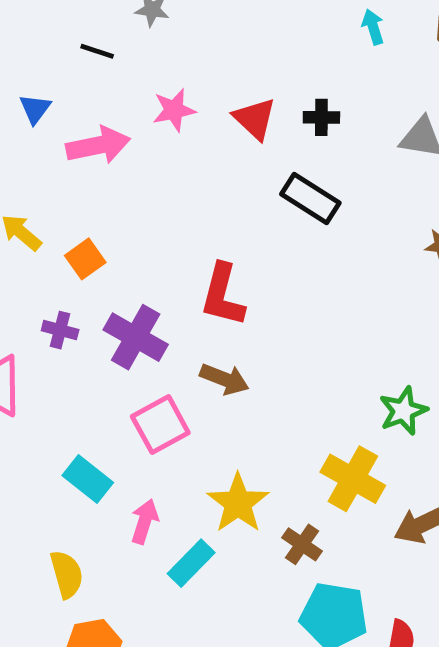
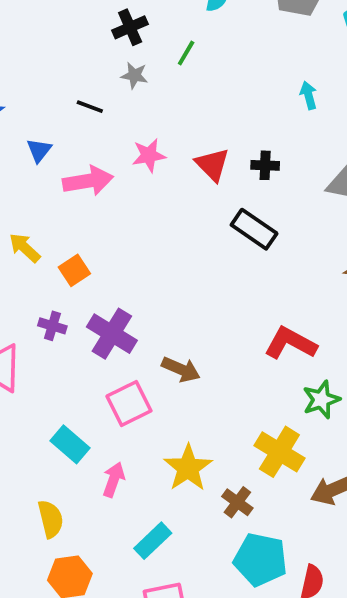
red L-shape: (223, 295) -> (290, 343), moved, turned 102
cyan rectangle: (191, 563) -> (153, 541), moved

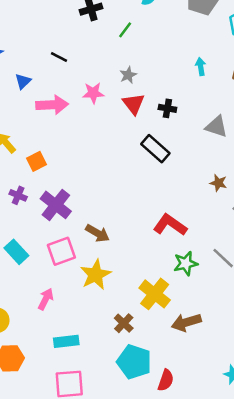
gray star: (134, 75) -> (128, 75), moved, turned 30
cyan rectangle: (70, 444) -> (16, 252), moved
yellow star: (188, 468) -> (96, 275), moved
cyan rectangle: (153, 541) -> (66, 341), turned 30

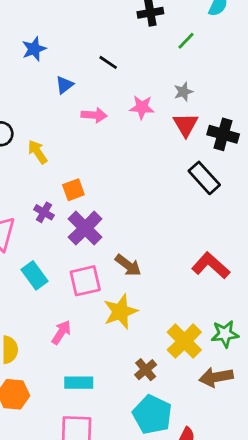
pink arrow: (52, 105) -> (94, 115), size x0.7
black cross: (167, 108) -> (223, 134), size x1.5
orange square: (36, 161) -> (73, 190), moved
green star: (186, 264) -> (225, 334), moved

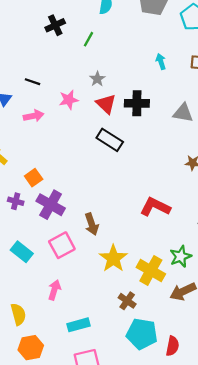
black line: (108, 62) -> (33, 82), moved
black rectangle: (204, 178) -> (110, 140), moved
brown arrow: (128, 265) -> (92, 224), turned 50
yellow star: (120, 312) -> (113, 258), moved

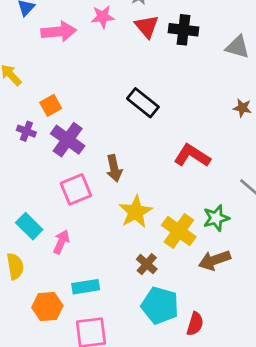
pink arrow: (34, 116) -> (59, 32), size x1.4
black rectangle: (110, 140) -> (143, 103), moved
cyan rectangle: (22, 252) -> (29, 226), moved
orange hexagon: (31, 348) -> (47, 307), moved

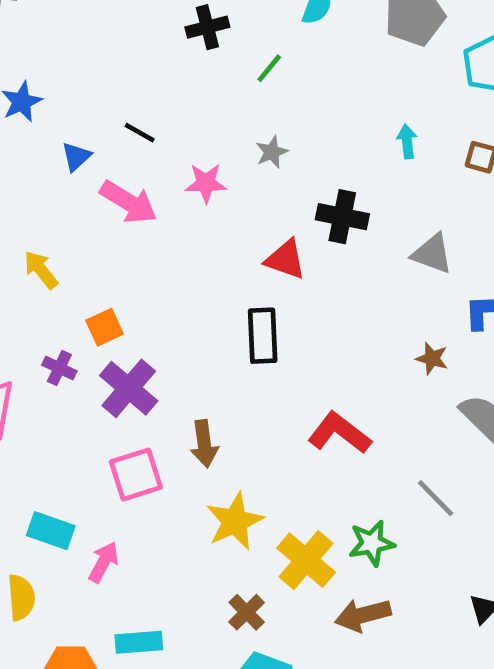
red triangle: (147, 26) -> (285, 259), moved, turned -35
pink arrow: (59, 32) -> (129, 202), turned 32
black rectangle: (143, 103) -> (263, 336), turned 44
cyan rectangle: (29, 226) -> (51, 531), turned -30

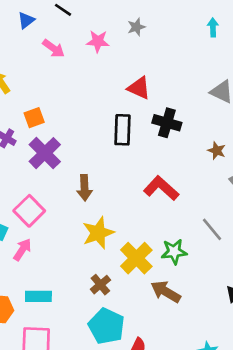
pink arrow: (129, 202) -> (53, 48), size x0.7
black cross: (342, 217) -> (167, 123), moved
pink square: (136, 475) -> (29, 211), moved, turned -32
brown arrow: (363, 615) -> (166, 292), turned 40

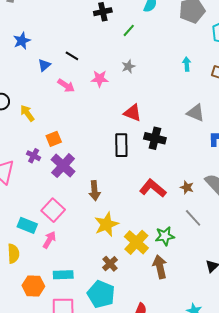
brown star: (217, 151) -> (187, 187), moved
brown arrow: (166, 292) -> (160, 267), turned 50
cyan pentagon: (106, 326) -> (101, 294), moved

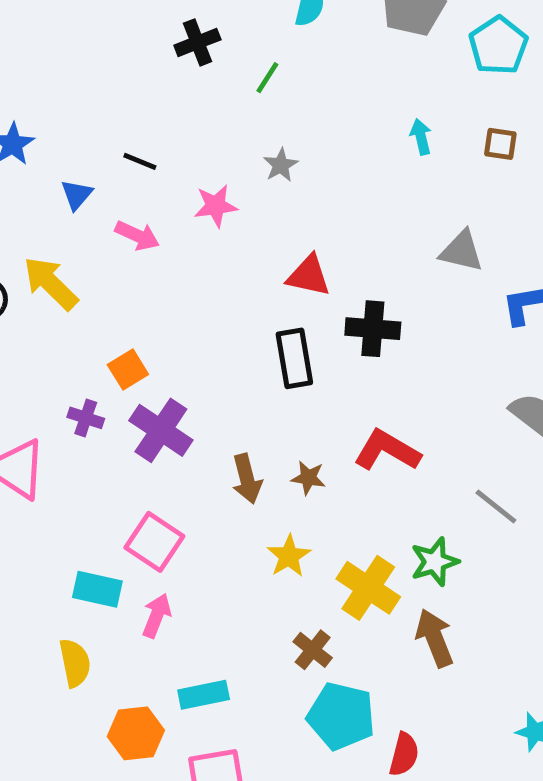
yellow arrow: (27, 113) -> (51, 283), moved, size x1.4
brown star: (187, 187) -> (308, 478), moved
yellow star: (106, 224) -> (289, 556), size x0.7
cyan pentagon: (101, 294) -> (341, 716), moved

